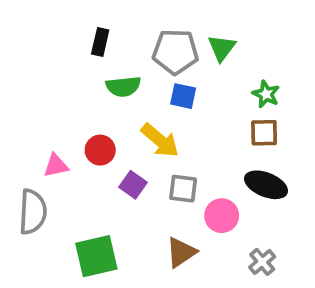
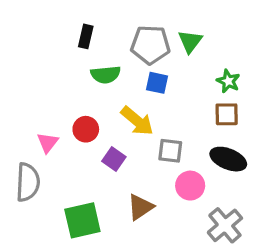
pink triangle: (56, 166) -> (48, 142), turned -40
gray square: (183, 189) -> (170, 151), moved
brown triangle: (181, 252) -> (140, 207), moved
gray cross: (262, 262) -> (225, 225), size x1.5

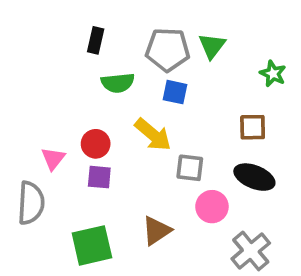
green star: (228, 81) -> (273, 74), moved
purple square: (114, 159) -> (99, 177), moved, turned -30

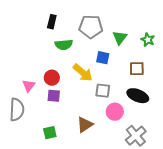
green triangle: (212, 46) -> (120, 38), moved
blue square: (175, 92) -> (103, 58), moved
green square: (92, 245) -> (50, 133), size x0.6

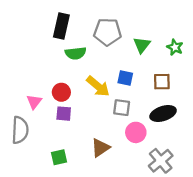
black rectangle: (52, 22) -> (61, 26), size x1.5
blue square: (103, 58) -> (125, 78), moved
black ellipse: (138, 96) -> (163, 114), turned -40

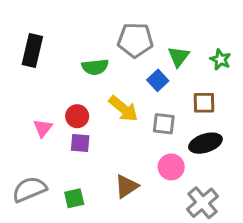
black rectangle: (61, 26) -> (32, 51), moved
blue square: (125, 78) -> (158, 80), moved, turned 35
gray square: (122, 108) -> (164, 124), moved
gray semicircle: (20, 130) -> (29, 189), moved, turned -116

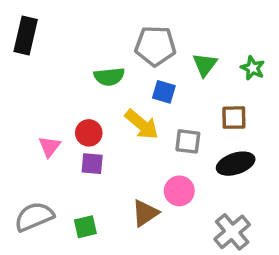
black rectangle: (32, 51) -> (26, 36), moved
blue square: (158, 80) -> (164, 92), moved, turned -30
pink circle: (171, 167) -> (179, 191), moved

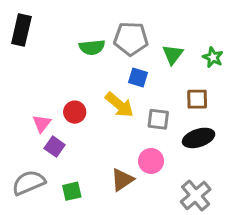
green semicircle: (109, 77) -> (92, 47), moved
purple square: (92, 164) -> (55, 147), moved, turned 30

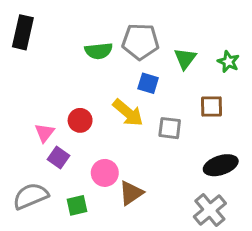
black ellipse: (199, 138) -> (221, 165), moved
pink circle: (151, 161) -> (105, 173), moved

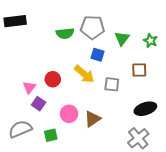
black rectangle: (23, 32) -> (15, 21), turned 70
brown triangle: (131, 193) -> (92, 119), moved

